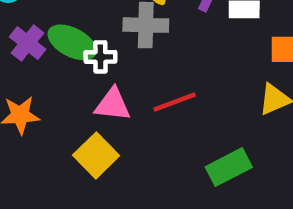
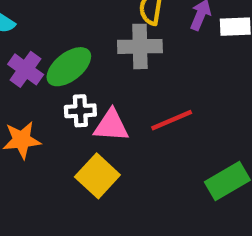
green ellipse: (72, 42) -> (69, 67), turned -63
white cross: (100, 57) -> (80, 111), moved

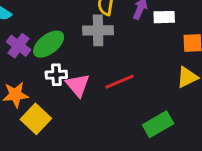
pink triangle: (111, 125) -> (78, 85), turned 45
yellow square: (97, 176) -> (36, 119), moved

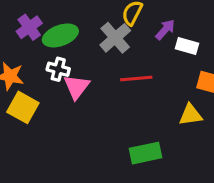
gray cross: (98, 30) -> (115, 38), turned 32
red line: (120, 82) -> (136, 79), moved
yellow square: (36, 119) -> (23, 107), turned -32

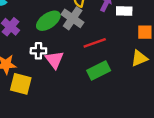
green ellipse: (60, 35) -> (48, 21), moved
green rectangle: (145, 153) -> (99, 70), moved

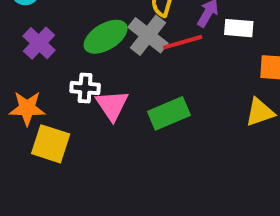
red line: (95, 43) -> (183, 42), moved
green rectangle: (99, 70) -> (169, 113), moved

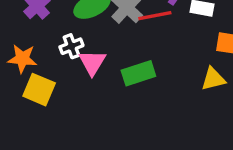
white cross: (85, 88) -> (71, 46), turned -30

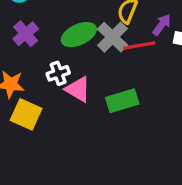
pink triangle: (92, 62) -> (78, 89), turned -32

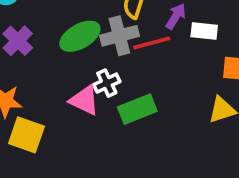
gray cross: (112, 37) -> (119, 36), turned 36
white cross: (58, 73) -> (107, 83), moved

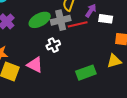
pink triangle: (84, 100) -> (35, 65), moved
green rectangle: (137, 109) -> (86, 73), moved

